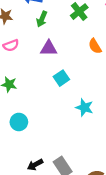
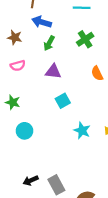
cyan circle: (19, 122) -> (24, 131), moved

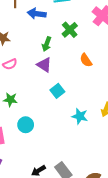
blue arrow: (42, 22) -> (37, 14), moved
green arrow: (49, 43) -> (47, 44), moved
purple triangle: (53, 72) -> (44, 65), turned 35

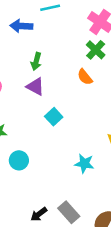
green cross: (70, 30) -> (96, 50), moved
cyan star: (80, 116) -> (84, 164), moved

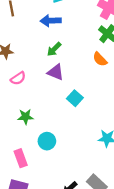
blue arrow: (21, 26) -> (51, 21), moved
green arrow: (36, 61) -> (54, 49), turned 35

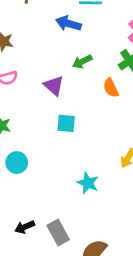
green arrow: (54, 49) -> (82, 62), moved
cyan square: (75, 98) -> (66, 123), turned 35

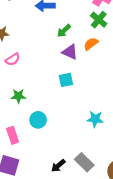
purple triangle: (54, 86) -> (70, 52), moved
orange semicircle: (111, 88) -> (91, 44), turned 96

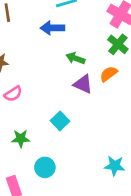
green arrow: (64, 31) -> (75, 58), turned 64
cyan square: (66, 80) -> (60, 121), moved, turned -32

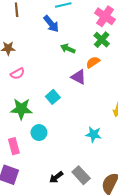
blue arrow: (52, 28) -> (51, 24), turned -132
purple triangle: (83, 84) -> (78, 77), moved
green star: (21, 138) -> (21, 109), size x1.5

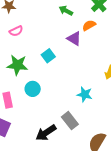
gray rectangle: (81, 175) -> (70, 121), moved
black arrow: (56, 177) -> (46, 133), size x1.5

